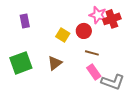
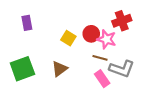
pink star: (98, 15) -> (107, 39), moved
gray L-shape: (113, 82) -> (122, 69), moved

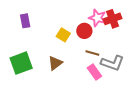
pink star: (107, 39) -> (97, 18), moved

